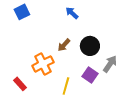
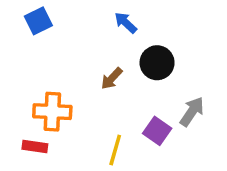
black circle: (90, 46) -> (157, 63), moved
orange cross: (43, 64) -> (52, 112), moved, turned 30
red rectangle: (20, 84) -> (35, 147), turned -40

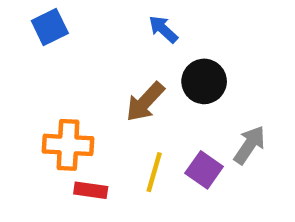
brown arrow: (112, 78) -> (145, 102), size x1.4
red rectangle: (35, 147) -> (91, 190), moved
yellow line: (115, 150) -> (154, 172), moved

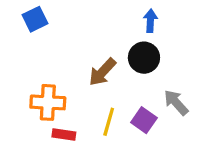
blue arrow: (163, 29) -> (150, 21), moved, turned 50
gray arrow: (249, 145) -> (176, 102), turned -76

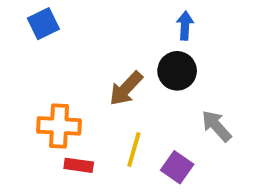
purple square: (144, 120) -> (177, 167), moved

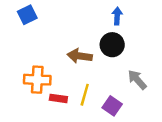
brown arrow: (126, 89) -> (80, 56), turned 55
red rectangle: (79, 165) -> (58, 98), moved

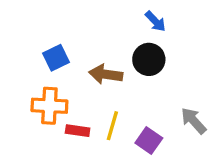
blue square: (27, 15) -> (56, 58), moved
blue arrow: (117, 16) -> (155, 21), turned 133
gray arrow: (137, 80) -> (194, 121), moved

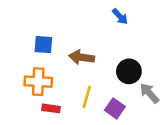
blue square: (56, 58) -> (43, 45), turned 30
black circle: (149, 59) -> (129, 71), moved
red rectangle: (78, 131) -> (51, 108), moved

